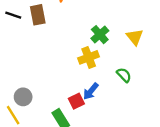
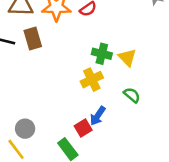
green cross: (100, 35) -> (102, 54), turned -30
yellow triangle: (135, 37) -> (127, 57), moved

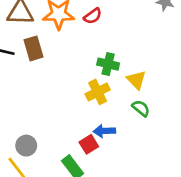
yellow triangle: (127, 57) -> (136, 80), moved
blue arrow: (98, 116) -> (104, 131), turned 54

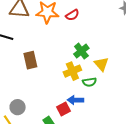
brown rectangle: (34, 48) -> (30, 60), moved
green cross: (108, 64) -> (81, 51), turned 35
green semicircle: (141, 108) -> (89, 82), moved, turned 128

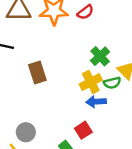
green semicircle: (89, 82) -> (112, 83), moved
blue arrow: (75, 100) -> (96, 102), moved

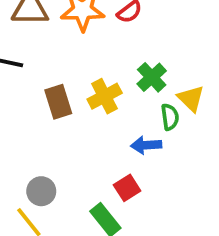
yellow cross: (91, 82) -> (105, 96), moved
green semicircle: (112, 83) -> (170, 117), turned -84

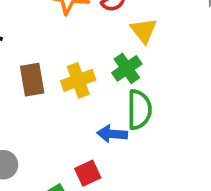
yellow triangle: (191, 98) -> (144, 31), moved
green semicircle: (170, 117) -> (139, 110), size x1.5

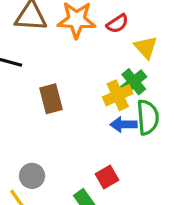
yellow cross: (78, 80) -> (118, 95), moved
blue arrow: (112, 134) -> (123, 124), moved

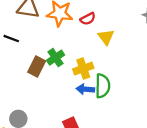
green cross: (134, 82) -> (56, 58), moved
brown rectangle: (51, 99) -> (37, 67), turned 36

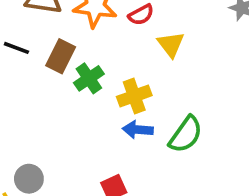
brown rectangle: (37, 67) -> (61, 56), moved
green semicircle: (103, 86) -> (186, 134), moved, turned 35

